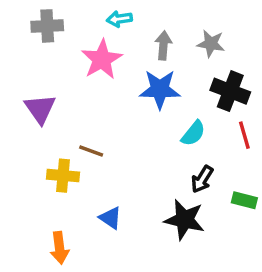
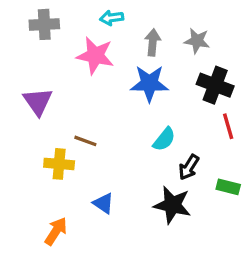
pink star: (102, 59) -> (95, 56), turned -30
cyan semicircle: (193, 133) -> (164, 139), moved
orange arrow: (59, 248) -> (56, 231), turned -140

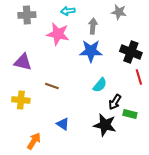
gray star: (197, 41) -> (119, 12), moved
purple triangle: (38, 102) -> (23, 62), turned -42
yellow cross: (59, 164) -> (21, 100), moved
green rectangle: (228, 187) -> (130, 114), moved

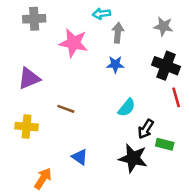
cyan arrow: (68, 11) -> (101, 14), moved
gray star: (119, 12) -> (163, 26), moved
blue star: (91, 51) -> (115, 64), size x0.6
purple triangle: (23, 62) -> (29, 78), turned -36

